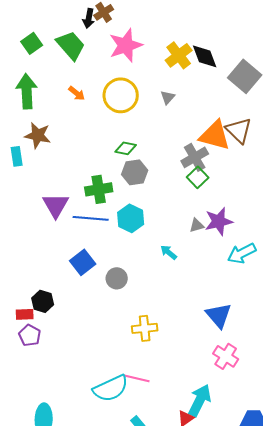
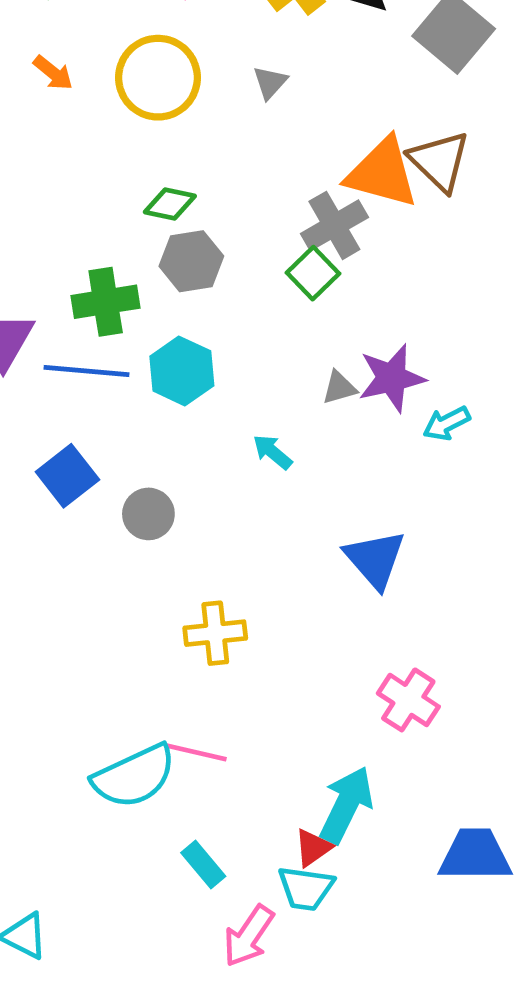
green square: (198, 177) -> (313, 273), moved
cyan arrow: (242, 253) -> (446, 423), moved, size x0.7
blue triangle: (219, 315) -> (375, 559), moved

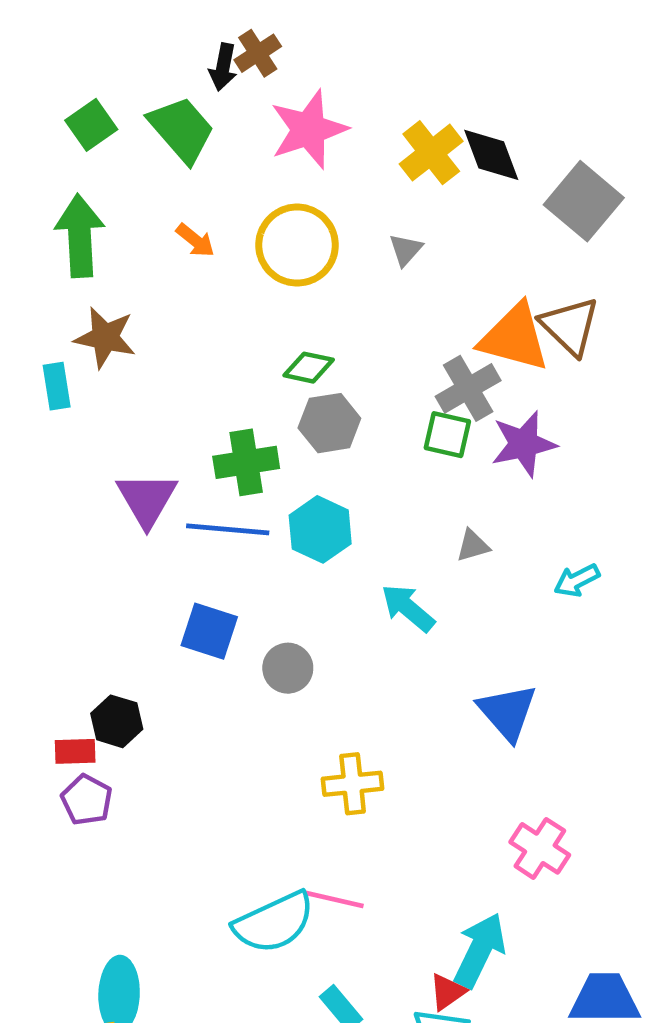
green square: (313, 273) -> (447, 435), turned -33
purple star: (392, 378) -> (524, 444), moved
cyan arrow: (272, 452) -> (408, 608), size x1.4
blue square: (67, 476) -> (209, 631), turned -34

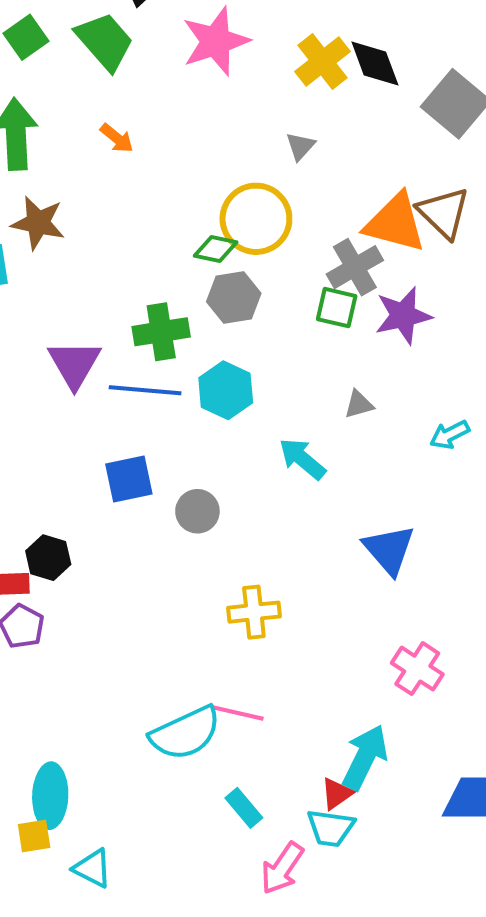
yellow circle: (297, 245) -> (256, 219), moved
blue square: (209, 631) -> (129, 479), turned -30

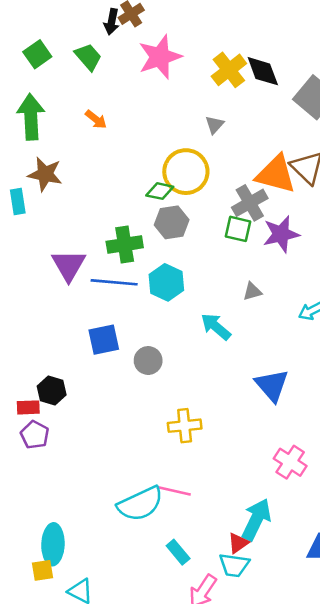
green trapezoid: (105, 41) -> (88, 57), size x0.7

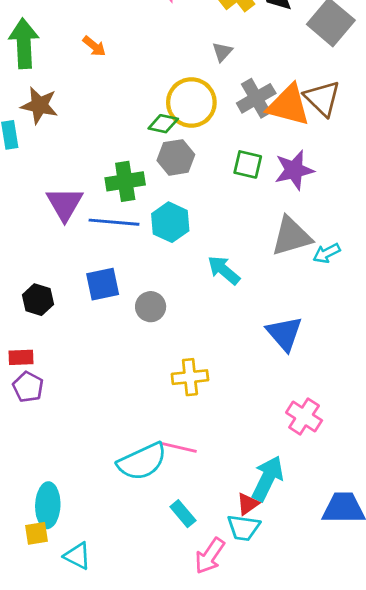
gray cross: (250, 203) -> (256, 98), moved
gray triangle: (252, 291) -> (291, 236), moved, size x2.0
black hexagon: (52, 391) -> (38, 300), moved

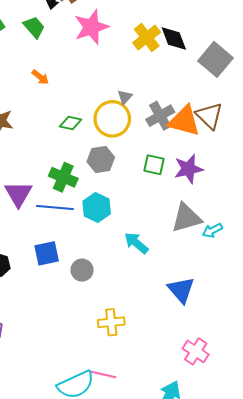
gray triangle: (222, 52) -> (125, 97), moved
green diamond: (163, 124) -> (71, 123), moved
green cross: (125, 181) -> (63, 177), turned 32

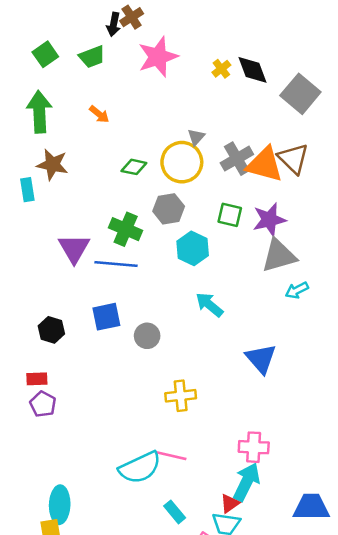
green trapezoid: (34, 27) -> (92, 57), turned 110
yellow cross: (147, 37) -> (221, 69), size x0.6
cyan hexagon: (97, 207) -> (193, 248), moved
gray triangle: (186, 218) -> (279, 256), moved
pink cross: (196, 351) -> (254, 447), moved, turned -30

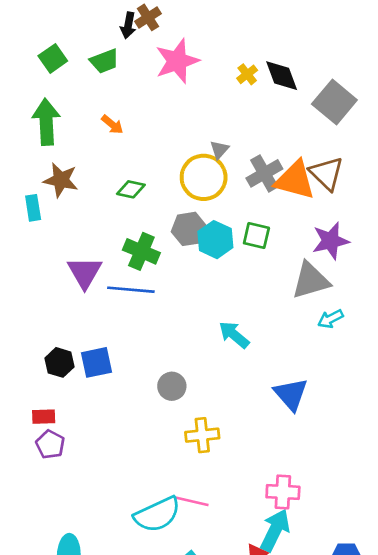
green diamond: (134, 167) -> (131, 189), moved
purple star: (269, 220) -> (330, 241), moved
cyan hexagon: (193, 248) -> (215, 240), moved
blue square: (106, 317) -> (96, 362), moved
gray circle: (147, 336) -> (172, 386), moved

